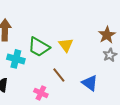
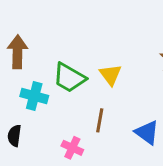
brown line: (59, 75) -> (100, 120), turned 49

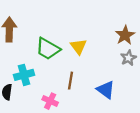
cyan cross: (34, 96) -> (24, 75), moved, turned -30

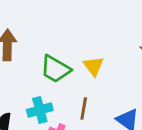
cyan cross: (24, 75) -> (40, 110), moved

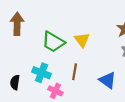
cyan cross: (40, 110) -> (42, 73), turned 36

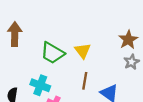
brown line: (75, 72) -> (85, 81), moved

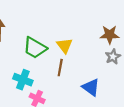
brown star: (128, 40) -> (110, 35), turned 30
brown line: (85, 81) -> (60, 68), moved

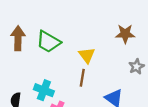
brown star: (110, 35) -> (125, 34), moved
green trapezoid: (35, 48) -> (48, 42), moved

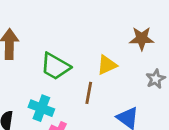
green trapezoid: (48, 42) -> (55, 66), moved
yellow triangle: (87, 55) -> (107, 65), moved, turned 42

